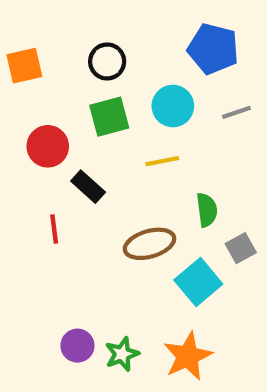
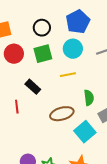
blue pentagon: (213, 49) -> (78, 22), moved, turned 30
red circle: (48, 146) -> (14, 54), moved

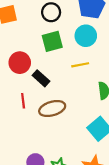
red circle: (14, 54) -> (20, 63), moved
brown ellipse: (62, 114) -> (52, 109), moved

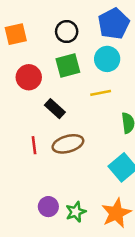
red circle: (20, 63) -> (29, 77), moved
red line: (23, 101) -> (34, 145), moved

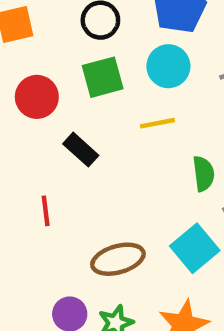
brown ellipse: (68, 144) -> (118, 259), moved

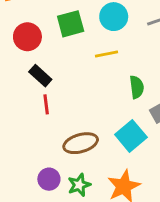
black rectangle: (81, 150) -> (40, 76), moved
red line: (46, 211) -> (46, 104), moved

